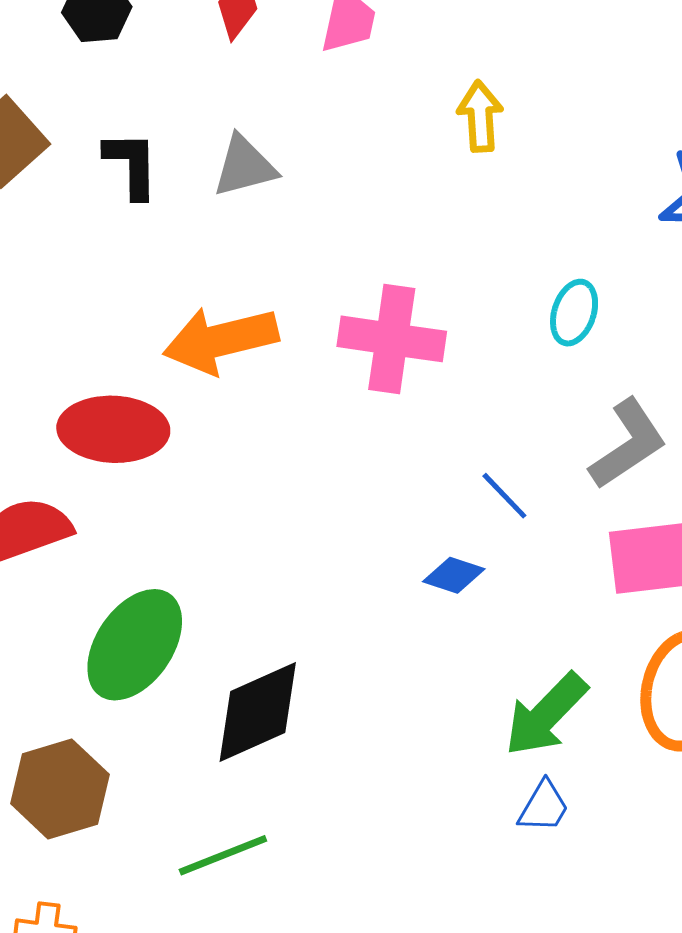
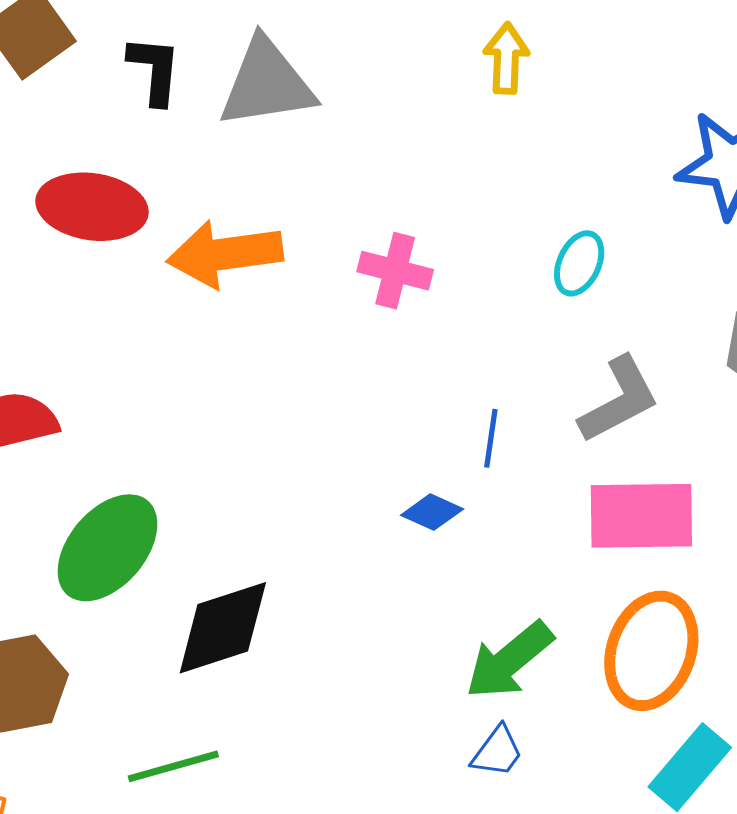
gray triangle: (245, 166) -> (267, 83), size x1.5
pink cross: (392, 339) -> (395, 271), size x0.7
red ellipse: (113, 429) -> (92, 207), moved
blue line: (504, 496) -> (491, 438), turned 46

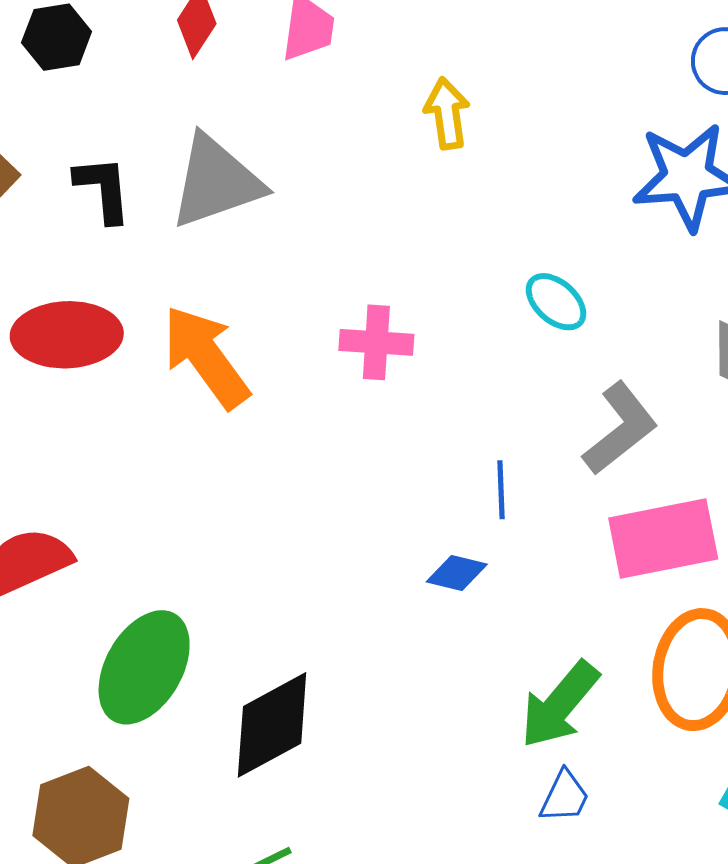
orange arrow: (225, 254) -> (206, 357), turned 72
cyan ellipse: (579, 263) -> (556, 302), turned -62

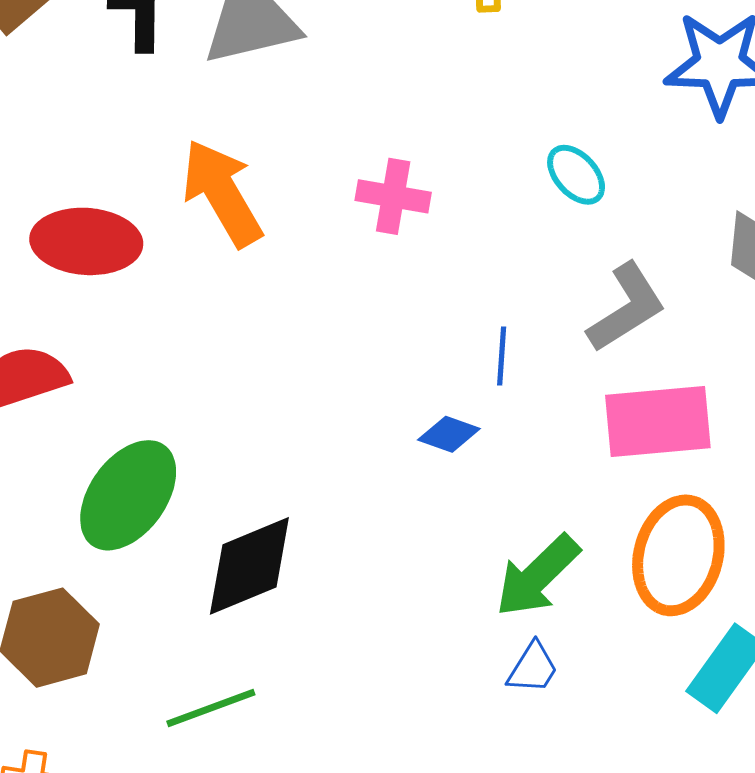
red ellipse: (67, 335) -> (86, 241), moved

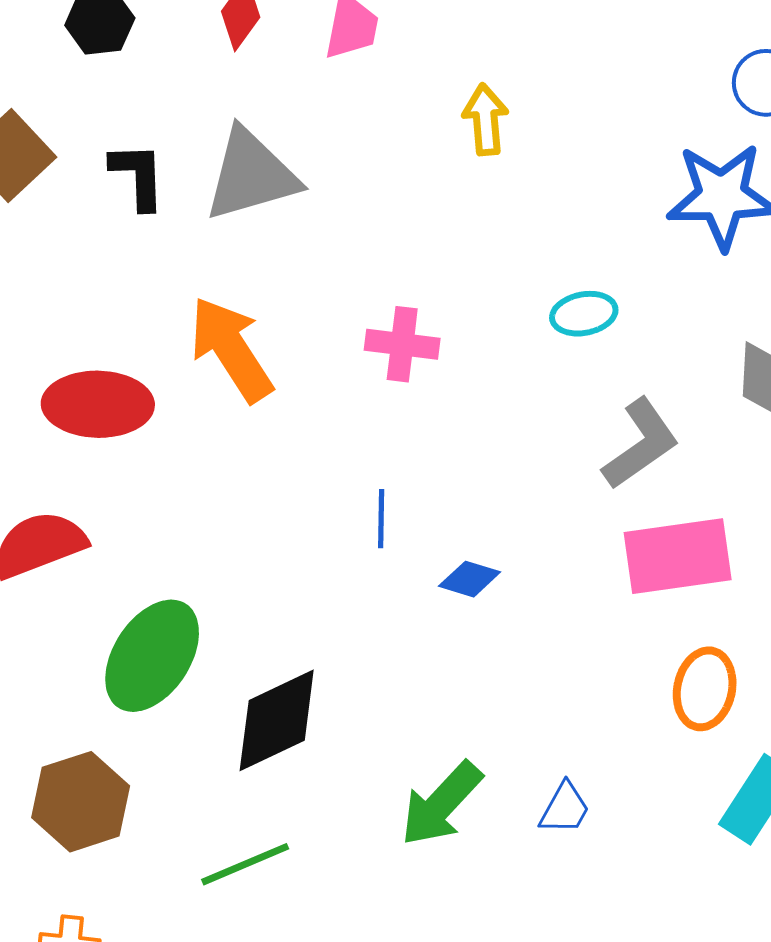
cyan ellipse: (576, 175) -> (584, 314), turned -56
blue line: (502, 356) -> (381, 519), moved
orange ellipse: (678, 555) -> (705, 689), size x0.7
green arrow: (537, 576) -> (441, 804), moved

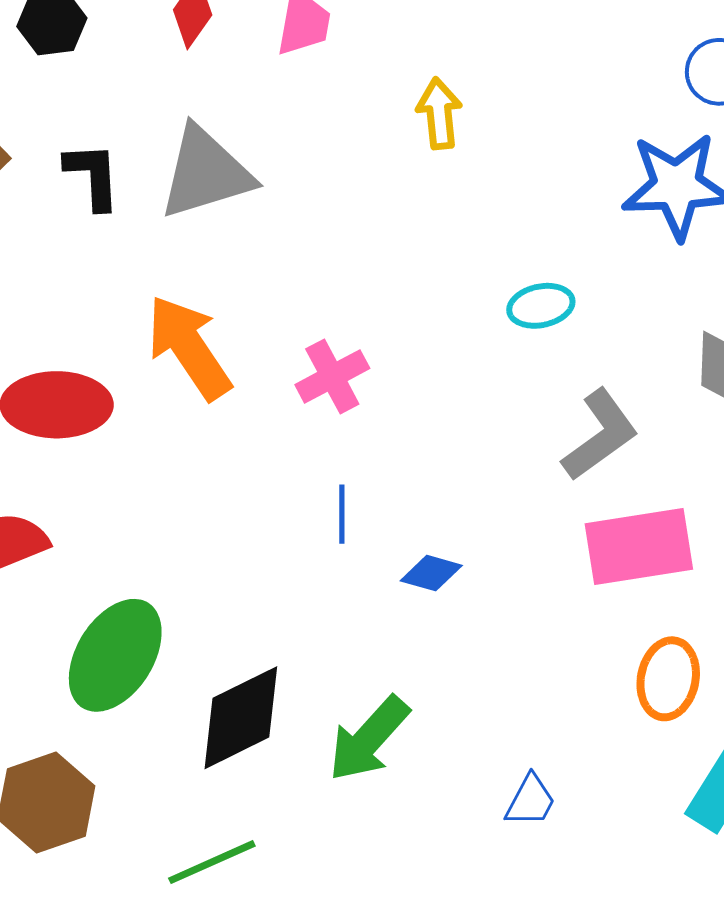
pink cross: (402, 344) -> (332, 376), moved, turned -34
green arrow: (441, 804) -> (369, 739), moved

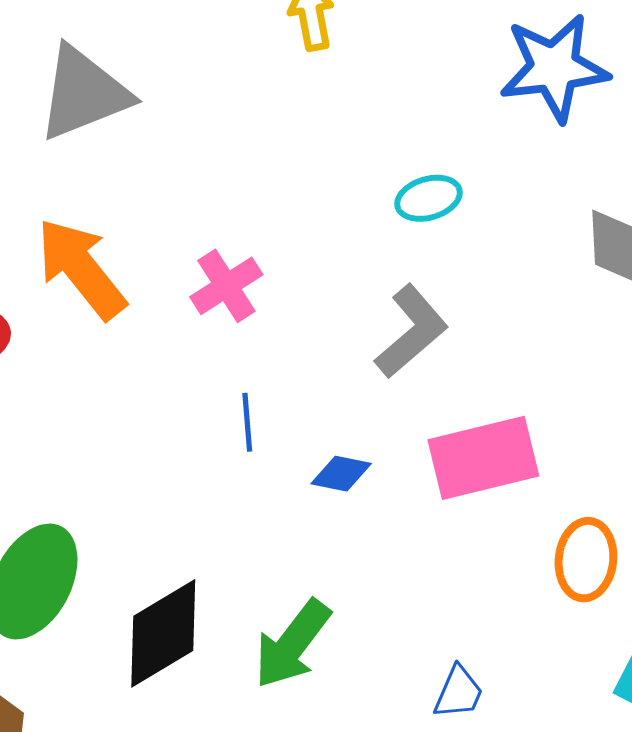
gray L-shape: (600, 435) -> (411, 331), moved
pink rectangle: (639, 547) -> (483, 458), moved

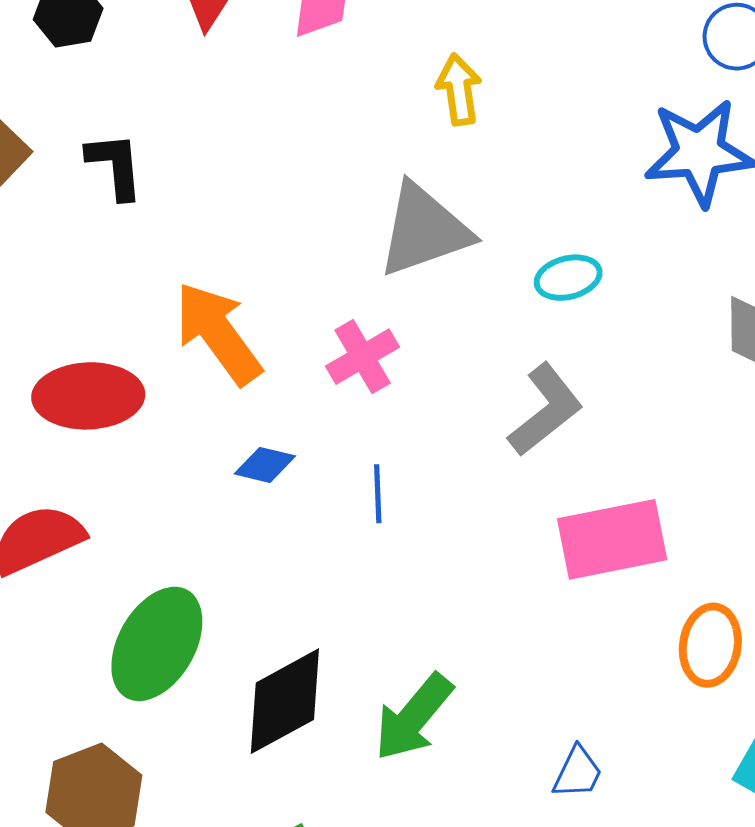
gray triangle: (84, 93) -> (424, 230), moved
blue diamond: (341, 474) -> (265, 465), moved

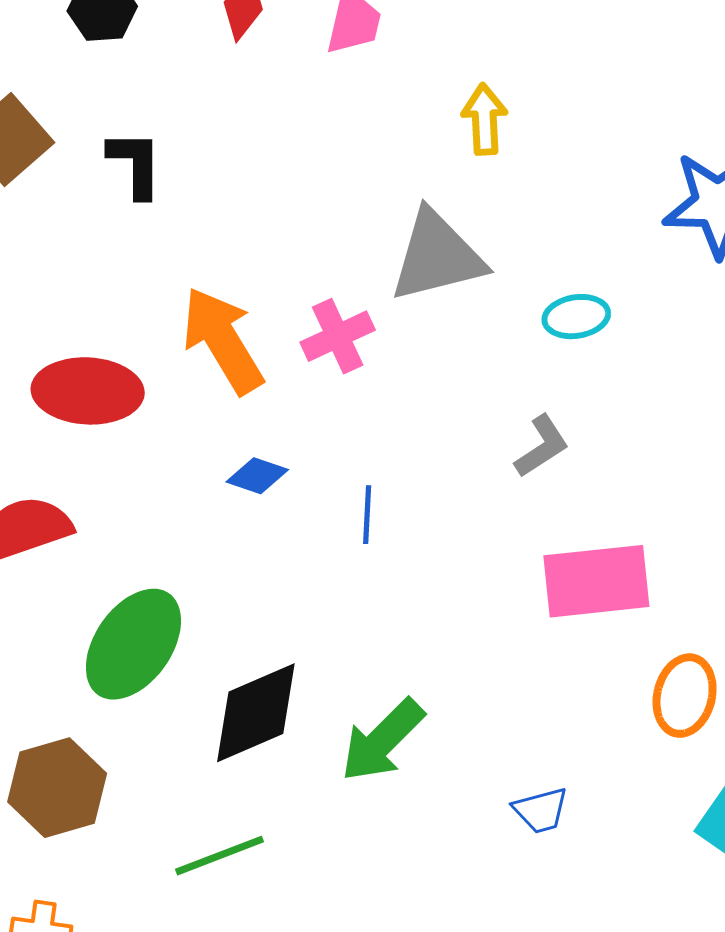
pink cross: (363, 357) -> (338, 336), moved
gray L-shape: (546, 410) -> (542, 446), size x0.7
blue trapezoid: (578, 773) -> (541, 810), turned 44

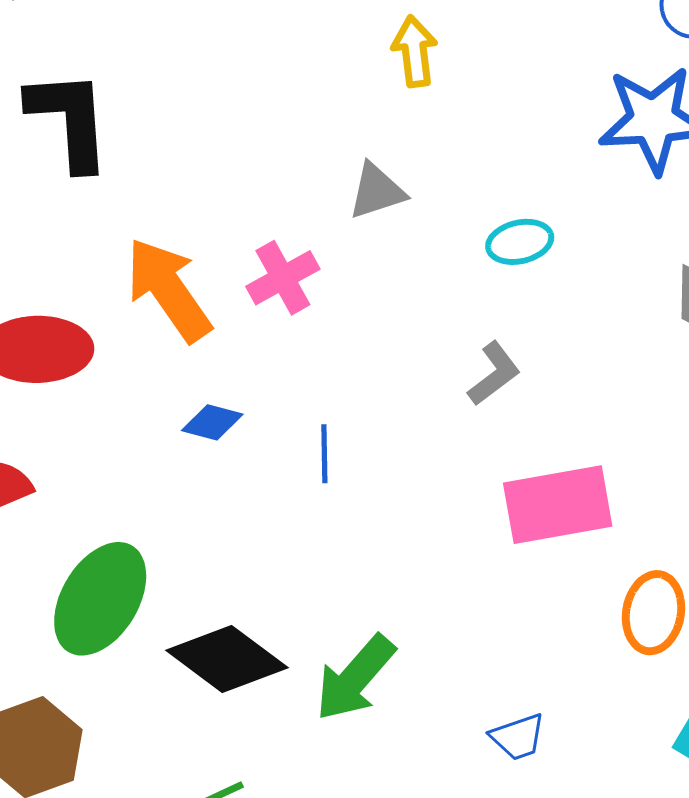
black L-shape: (135, 164) -> (69, 120), size x1.5
gray triangle: (437, 256) -> (377, 191), size x0.6
black diamond: (256, 713) -> (227, 659), turned 64

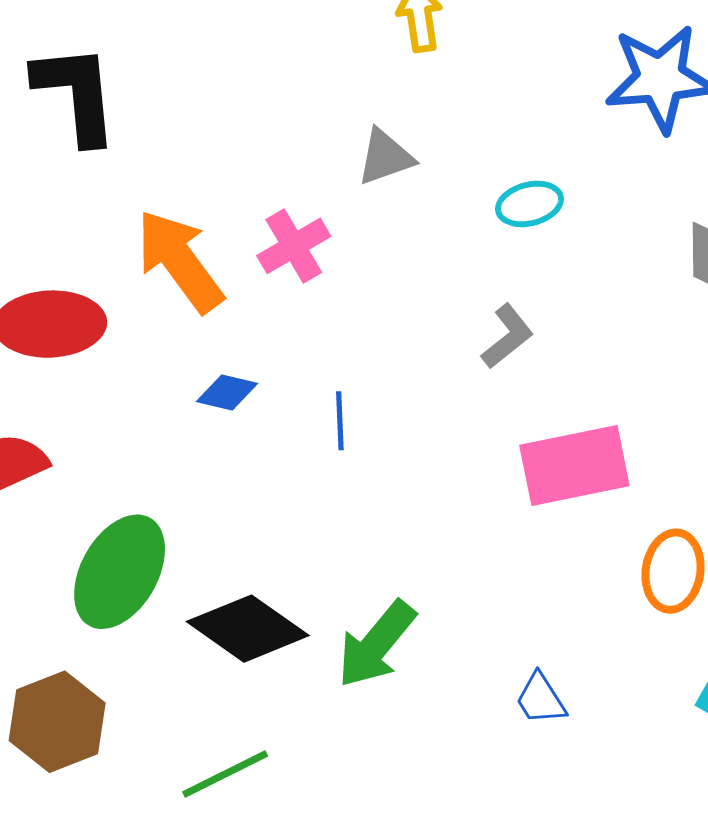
blue trapezoid: (518, 737) -> (541, 699), turned 78

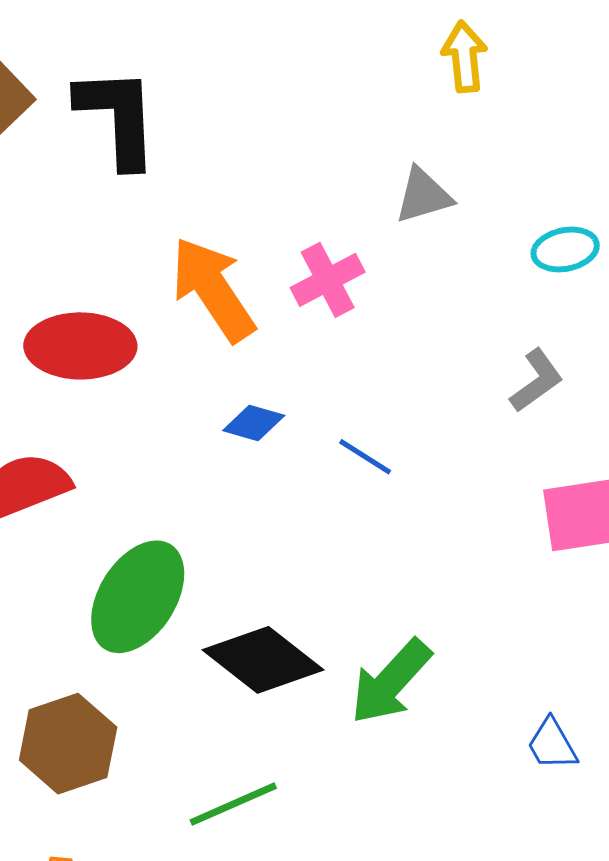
blue line: (340, 421) -> (365, 457), turned -58

